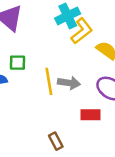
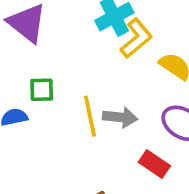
red rectangle: (91, 115) -> (154, 164), turned 36

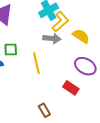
gray arrow: (120, 117) -> (52, 38), moved

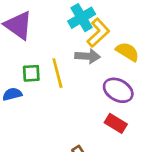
yellow line: (36, 63) -> (57, 73), moved
purple ellipse: (85, 66) -> (118, 90), moved

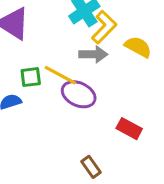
yellow line: (57, 73) -> (60, 75), turned -44
purple ellipse: (118, 90) -> (79, 94), moved

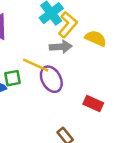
green square: (31, 77) -> (12, 78), moved
purple ellipse: (79, 94) -> (51, 79), turned 40

